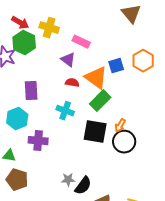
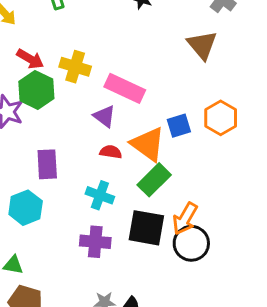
pink rectangle: (81, 42) -> (125, 88), size x1.4
orange arrow: (120, 126) -> (185, 219), size x1.5
purple cross: (38, 141) -> (95, 242), moved

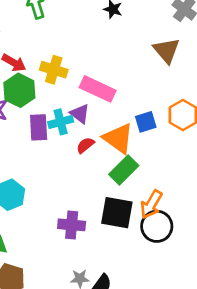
red semicircle: (111, 152) -> (85, 145), turned -48
purple rectangle: (47, 164) -> (39, 127), moved
cyan cross: (100, 195) -> (61, 122), moved, turned -35

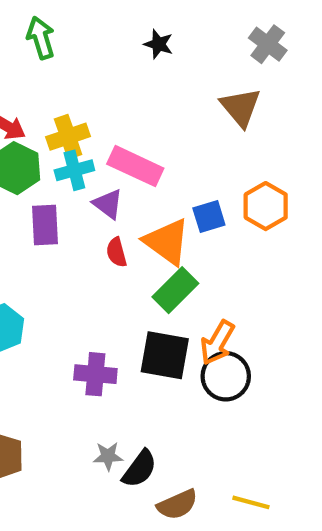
yellow cross: (54, 70) -> (68, 137), turned -36
cyan cross: (61, 122) -> (74, 170), moved
red semicircle: (85, 145) -> (116, 252), turned -66

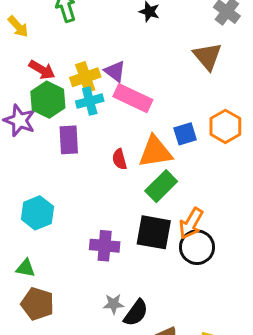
purple triangle: (108, 204) -> (115, 71), moved
orange triangle: (167, 242) -> (155, 152), turned -45

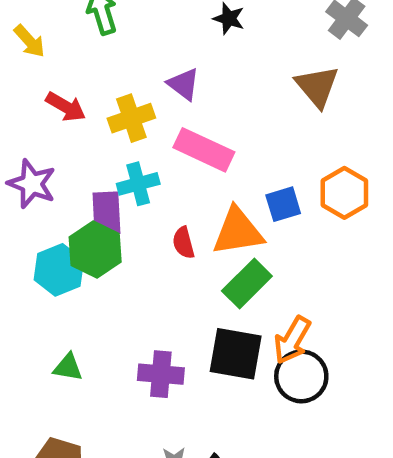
purple triangle: (115, 71) -> (183, 84), moved
green hexagon: (48, 100) -> (95, 250), moved
cyan cross: (90, 101) -> (138, 184), moved
cyan hexagon: (37, 213) -> (59, 270), moved
green triangle: (26, 268) -> (68, 367), moved

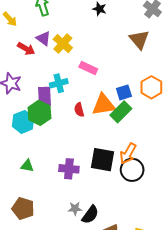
purple triangle: (183, 84) -> (43, 38), moved
yellow cross: (131, 118) -> (63, 44), moved, turned -30
pink rectangle: (204, 150) -> (88, 68), size x0.7
green rectangle: (247, 284) -> (121, 112), moved

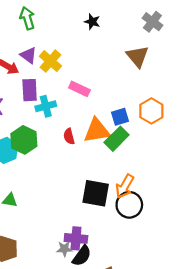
purple rectangle: (44, 97) -> (30, 90), moved
purple cross: (69, 169) -> (76, 238), moved

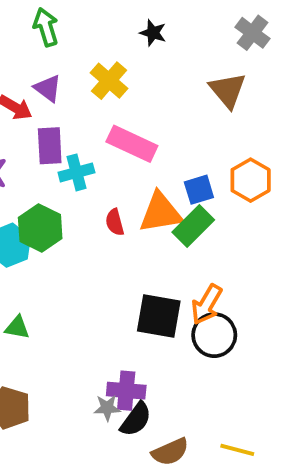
yellow cross: (50, 61) -> (109, 81), moved
pink rectangle: (79, 89) -> (132, 144), size x1.4

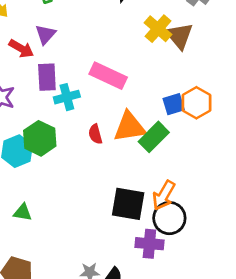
yellow cross: (109, 81) -> (158, 29), moved
purple triangle: (48, 88) -> (45, 34), turned 35
blue square: (199, 190) -> (174, 104), moved
purple cross: (126, 391) -> (149, 244), moved

